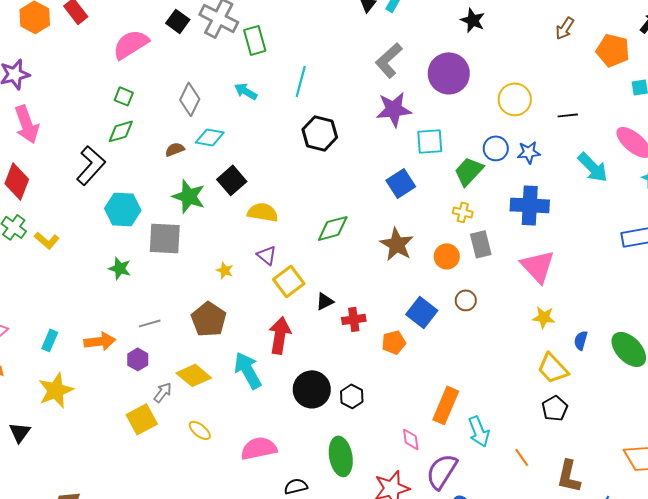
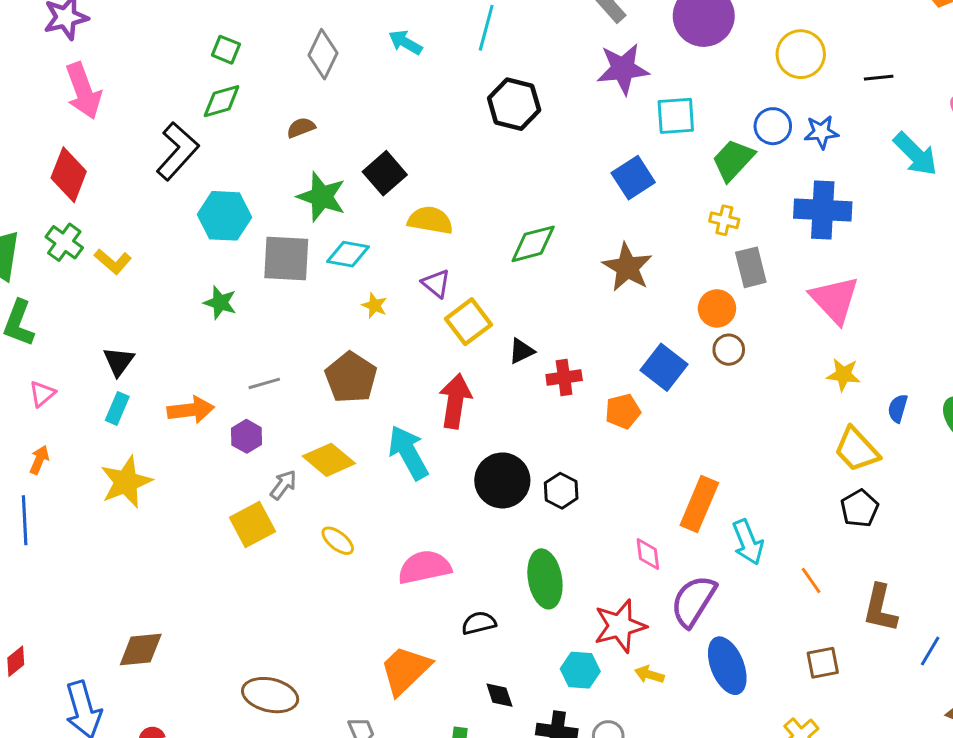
cyan diamond: (210, 137) -> (348, 254), moved
orange circle: (447, 256) -> (717, 308), moved
black triangle: (20, 432) -> (119, 361), moved

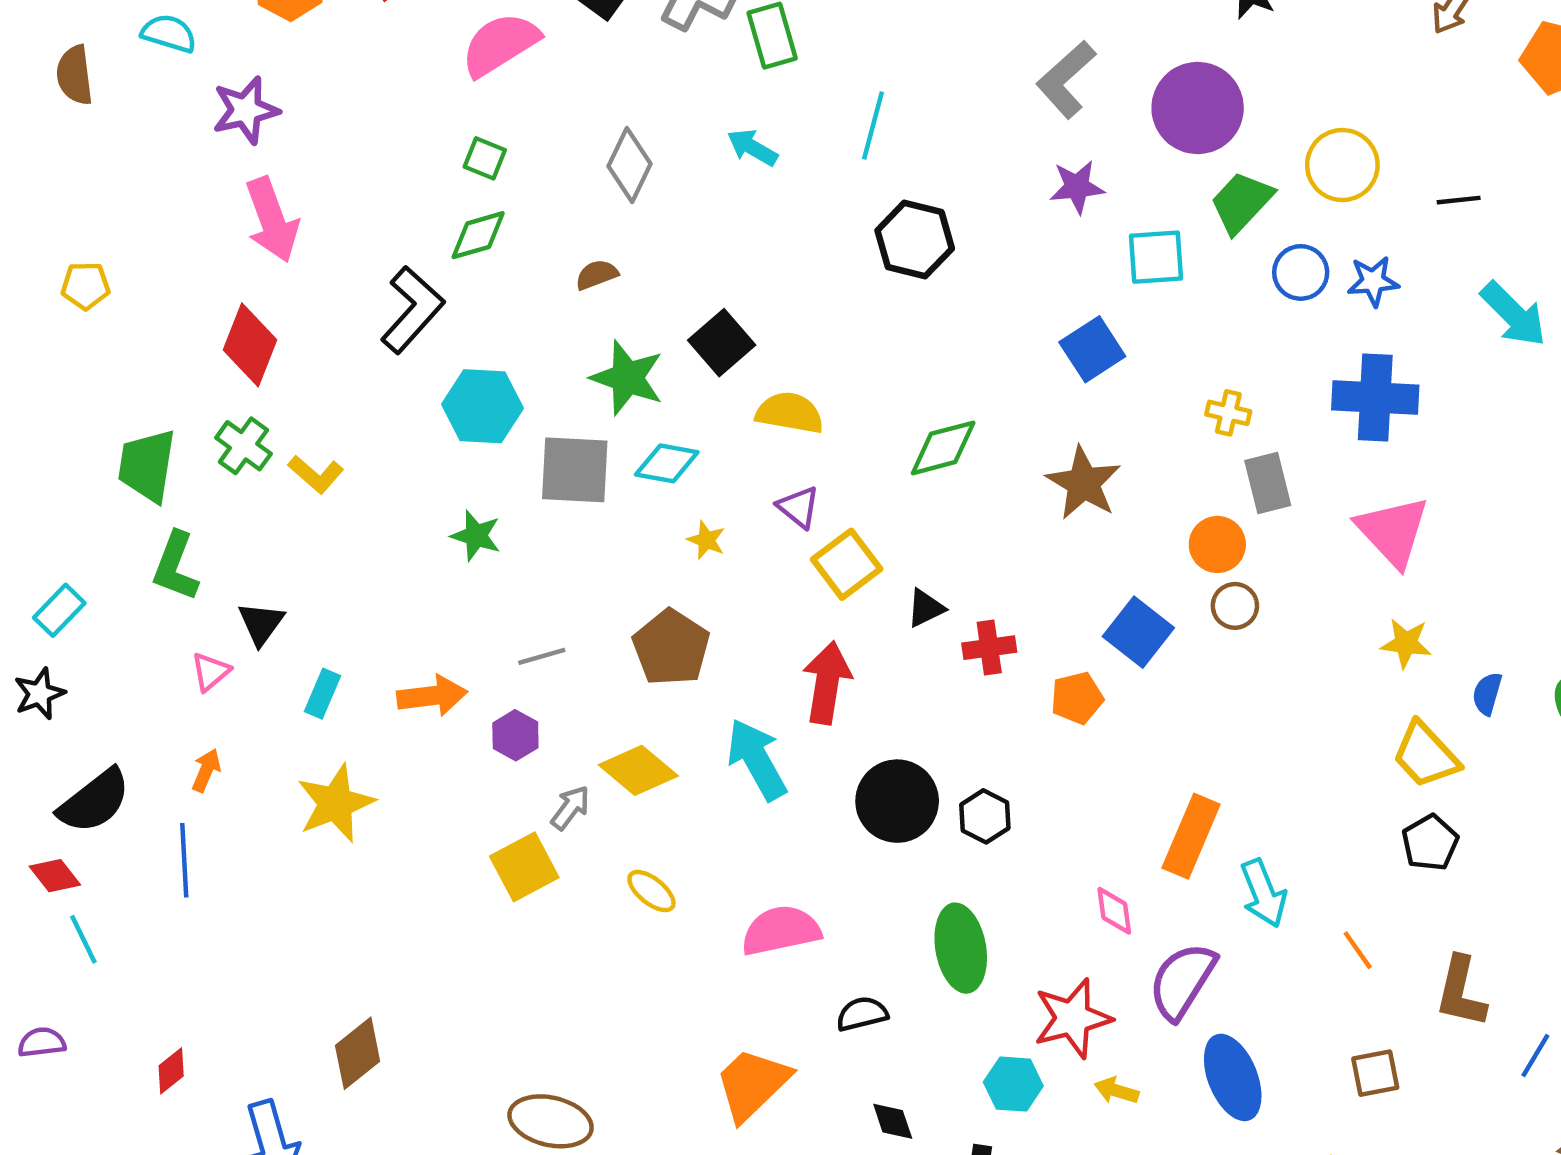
purple star: (623, 69) -> (1077, 187), size x0.7
green trapezoid: (733, 160) -> (1241, 202), moved
black triangle: (119, 361) -> (261, 623), moved
brown diamond: (141, 649) -> (358, 1053), turned -33

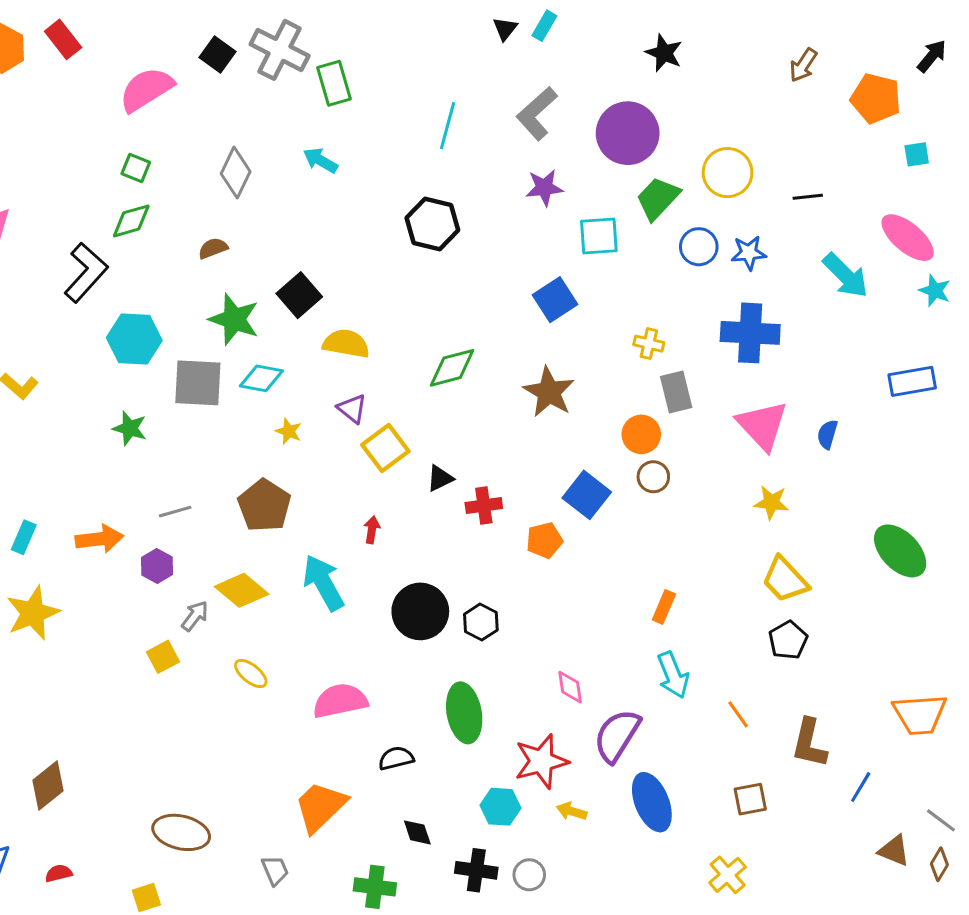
cyan line: (873, 126) -> (448, 126), moved
red arrow: (827, 683) -> (372, 530), size x0.5
blue semicircle: (1487, 694) -> (827, 434), moved
orange rectangle: (1191, 836) -> (664, 607), moved, size x0.6
yellow square: (524, 867) -> (163, 657), size x0.7

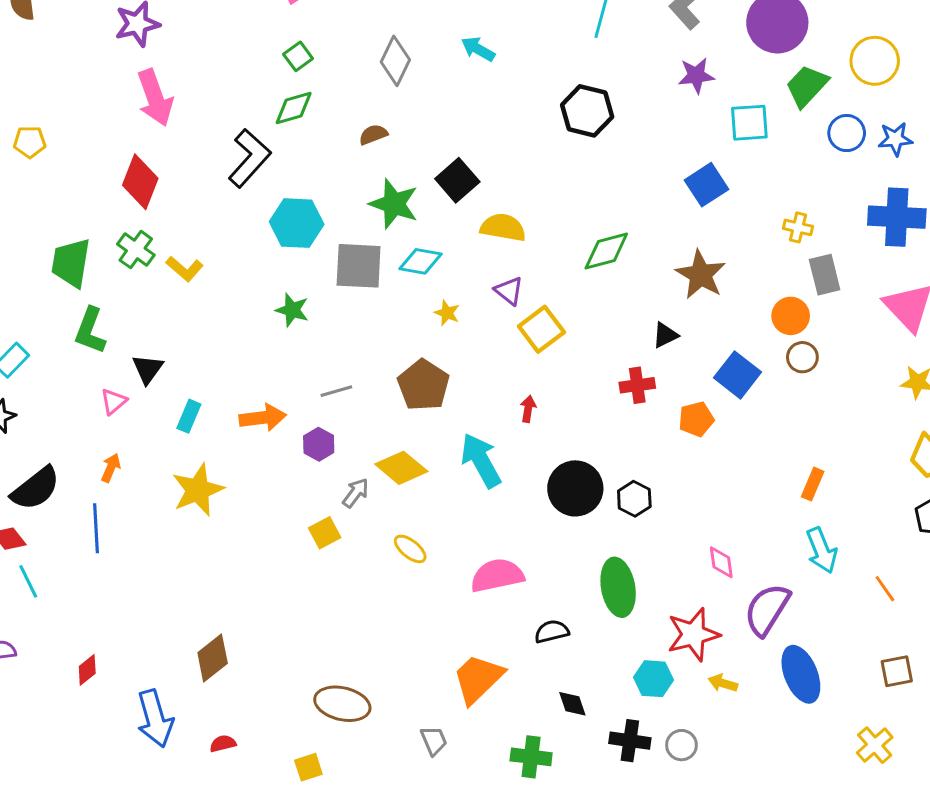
green square: (136, 168) -> (298, 56), turned 32
black triangle: (440, 478) -> (665, 335), moved

